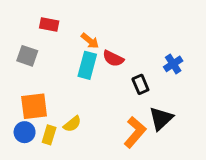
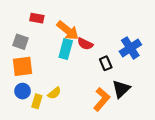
orange arrow: (90, 41) -> (68, 30), size x1.6
blue cross: (173, 64) -> (130, 48), size x1.5
orange square: (34, 106) -> (23, 66), moved
blue circle: (25, 132) -> (23, 91), moved

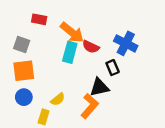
blue cross: (130, 48) -> (126, 43), moved, turned -30
black triangle: (121, 89) -> (99, 87), moved, turned 30
orange L-shape: (102, 99) -> (90, 106), moved
yellow rectangle: (37, 101) -> (44, 117), moved

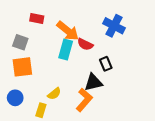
blue cross: (126, 43) -> (114, 26), moved
blue circle: (24, 97) -> (15, 98), moved

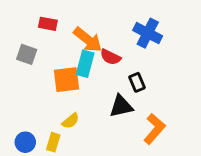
orange square: (22, 67) -> (67, 80), moved
blue circle: (15, 98) -> (25, 142), moved
orange L-shape: (84, 100) -> (154, 129), moved

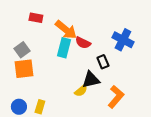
blue cross: (148, 33) -> (123, 40), moved
gray square: (27, 54) -> (22, 50), moved, turned 35
orange square: (67, 80) -> (24, 69), moved
yellow semicircle: (71, 121) -> (81, 91), moved

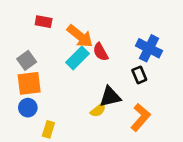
red semicircle: (83, 43) -> (101, 52), turned 35
cyan rectangle: (64, 48) -> (78, 58), turned 30
black rectangle: (103, 62) -> (139, 75), moved
blue circle: (19, 107) -> (28, 108), moved

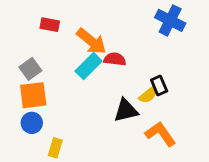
blue cross: (149, 48) -> (170, 20), moved
red semicircle: (101, 52) -> (115, 59), turned 126
yellow semicircle: (98, 110) -> (148, 95), moved
orange L-shape: (141, 117) -> (160, 134), turned -76

